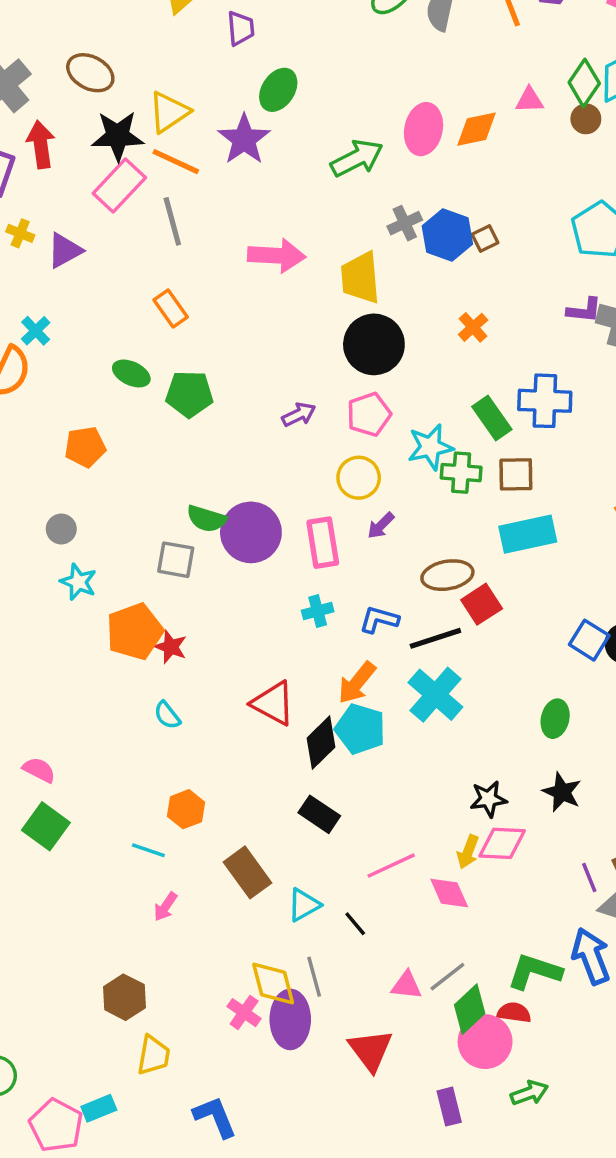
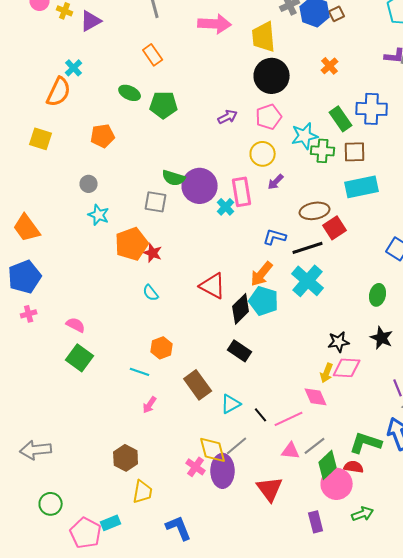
cyan cross: (318, 611) -> (226, 207), moved, turned -30
pink line: (391, 866) -> (289, 419), moved
gray line: (314, 977) -> (237, 446), turned 65

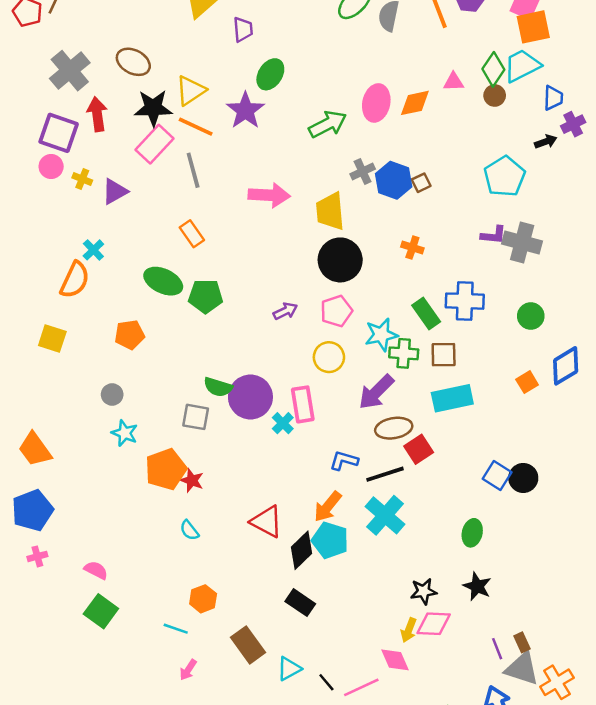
orange cross: (330, 66) -> (412, 247), turned -30
green ellipse: (130, 93) -> (163, 281), size x1.4
purple arrow: (276, 182) -> (376, 392), moved, size x1.8

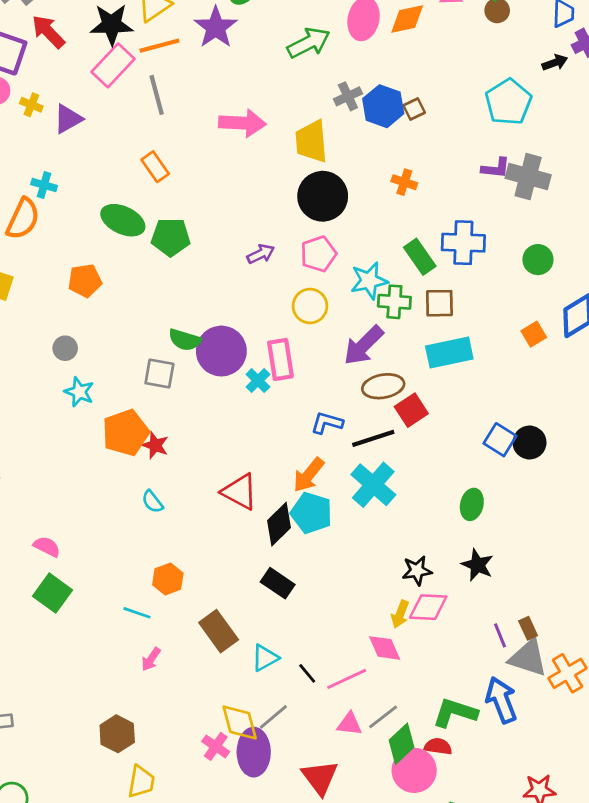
red arrow: (97, 114) -> (48, 32), turned -36
orange line: (196, 127) -> (159, 46), turned -40
cyan cross: (93, 250) -> (44, 185), turned -30

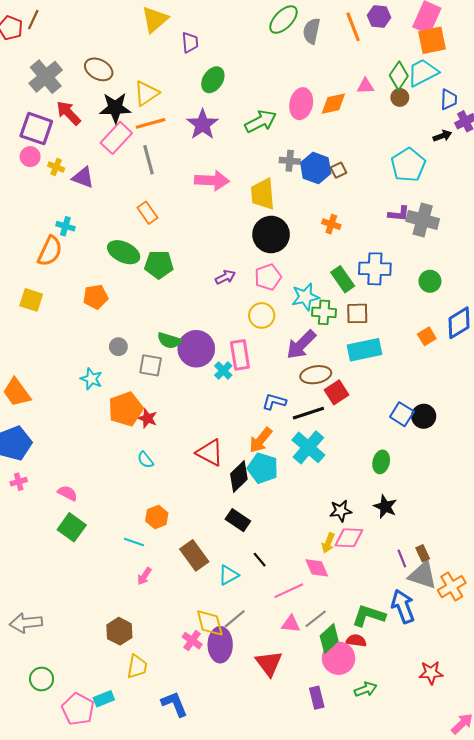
purple star: (216, 27) -> (203, 124), moved
gray cross: (348, 96) -> (290, 161), turned 30
purple triangle: (68, 119) -> (83, 177), turned 50
gray circle: (65, 348) -> (118, 347), moved
black line: (307, 673) -> (260, 560), moved

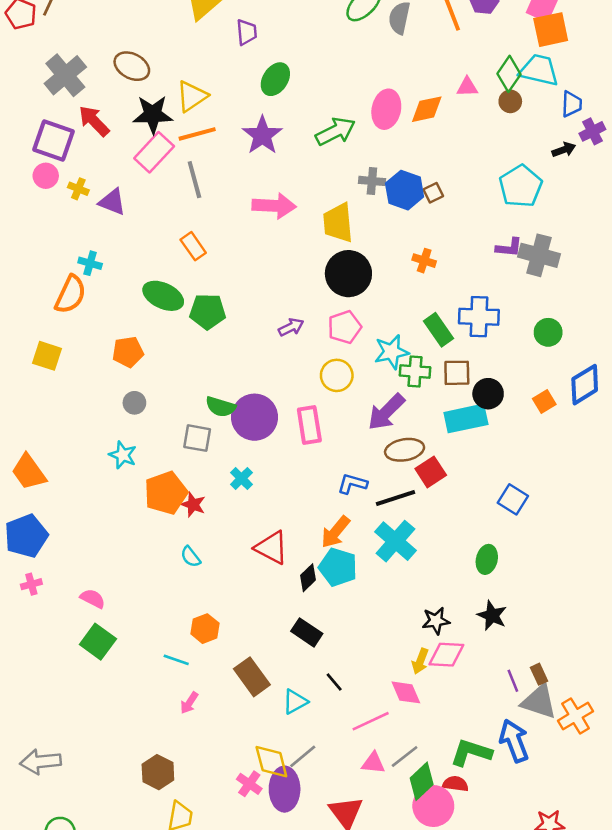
cyan trapezoid: (423, 73) -> (539, 70), turned 40
gray circle: (118, 347) -> (134, 403), moved
cyan cross: (223, 371) -> (241, 478), moved
black circle: (424, 416) -> (488, 394), moved
black diamond: (239, 476) -> (308, 578), size x0.7

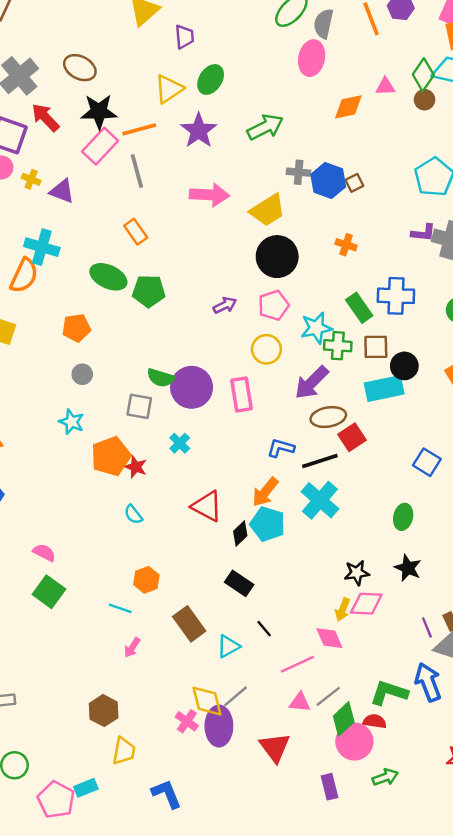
yellow triangle: (192, 96) -> (169, 89), moved
pink ellipse: (386, 109) -> (312, 58), moved
yellow trapezoid: (338, 223) -> (268, 210), turned -117
cyan cross: (90, 263) -> (42, 247), size x1.6

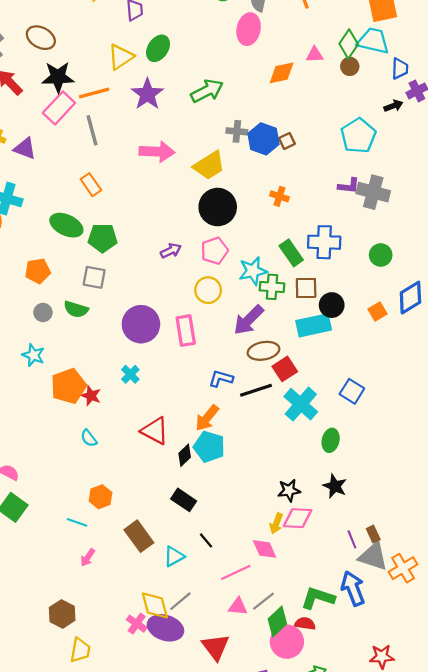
green semicircle: (161, 378) -> (76, 309), moved
gray square: (139, 406) -> (94, 277), moved
cyan cross: (320, 500) -> (301, 404), moved
purple ellipse: (219, 726) -> (165, 628), turned -72

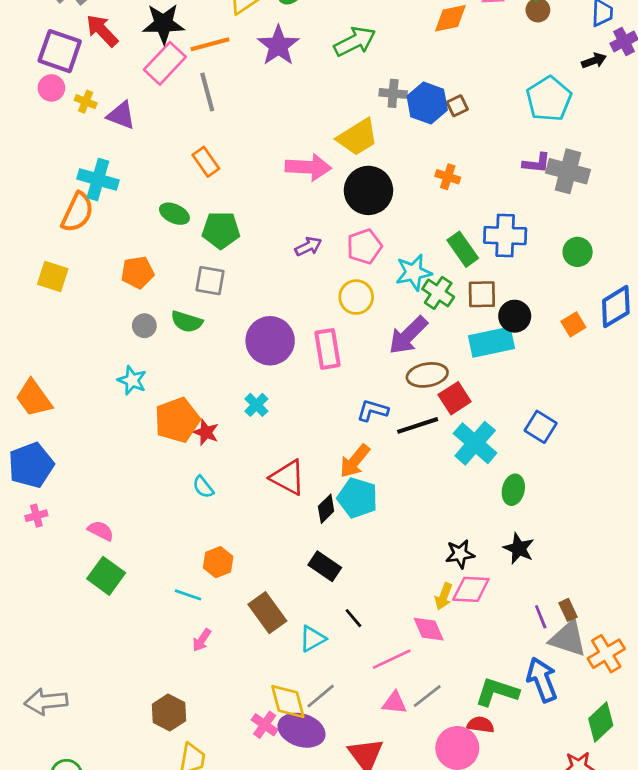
pink arrow: (157, 152) -> (308, 167), moved
green ellipse: (66, 225) -> (174, 214), size x0.7
green cross: (272, 287) -> (438, 293), turned 30
green diamond: (277, 621) -> (601, 722), moved

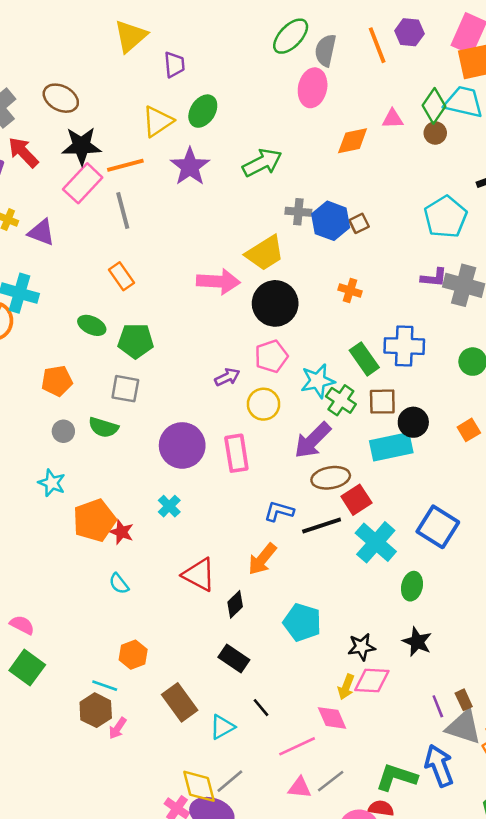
purple arrow: (308, 246) -> (227, 377), moved
blue square: (541, 427) -> (438, 527), size x1.4
cyan pentagon: (358, 498) -> (302, 622), moved
brown hexagon: (169, 712) -> (96, 710), moved

